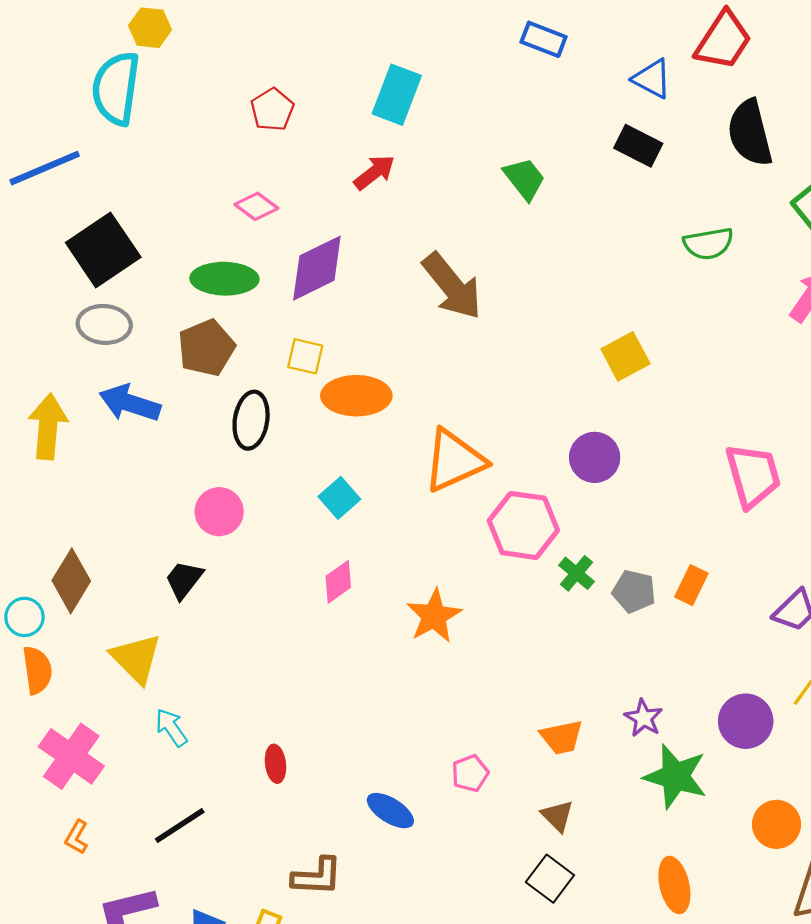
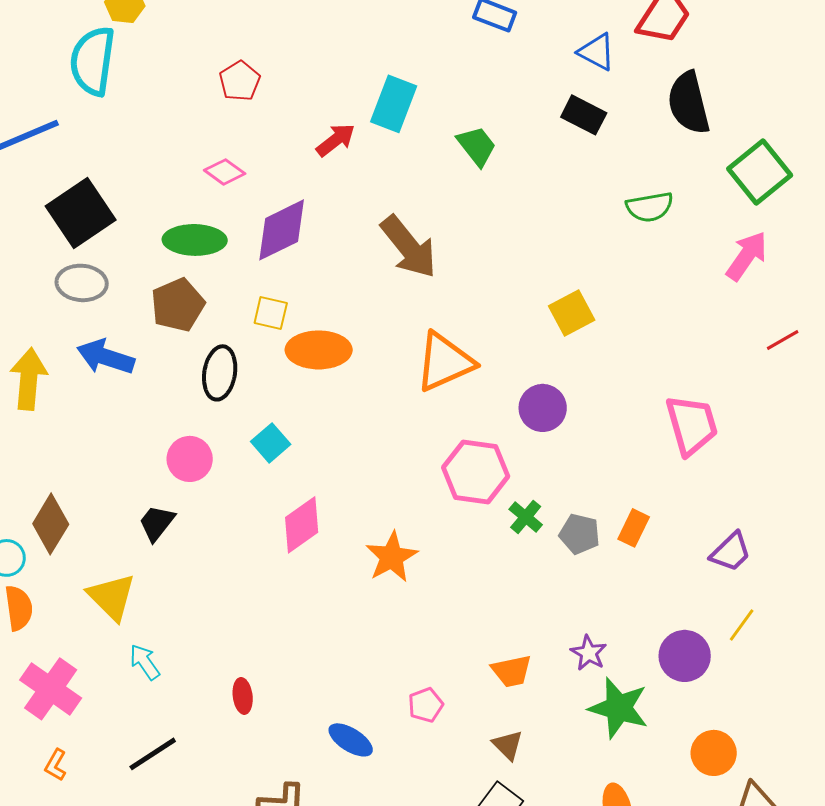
cyan rectangle: (397, 95) -> (394, 104), moved
orange triangle: (454, 461) -> (445, 362), moved
cyan square: (339, 498) -> (271, 443), moved
pink diamond: (338, 582) -> (302, 525), size x1.4

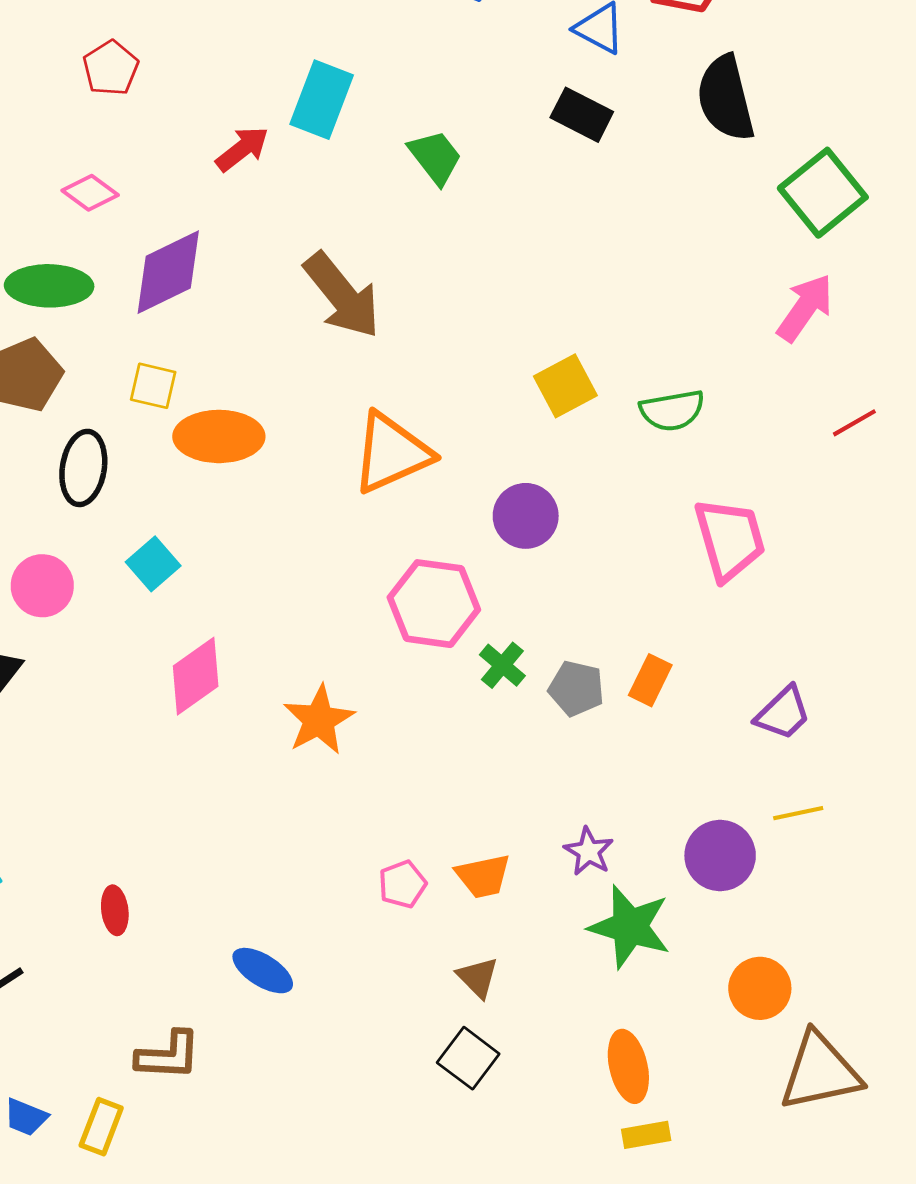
green semicircle: (650, 207) -> (672, 410), moved
yellow line: (742, 625) -> (798, 813), turned 42
pink pentagon: (426, 705) -> (402, 884), moved

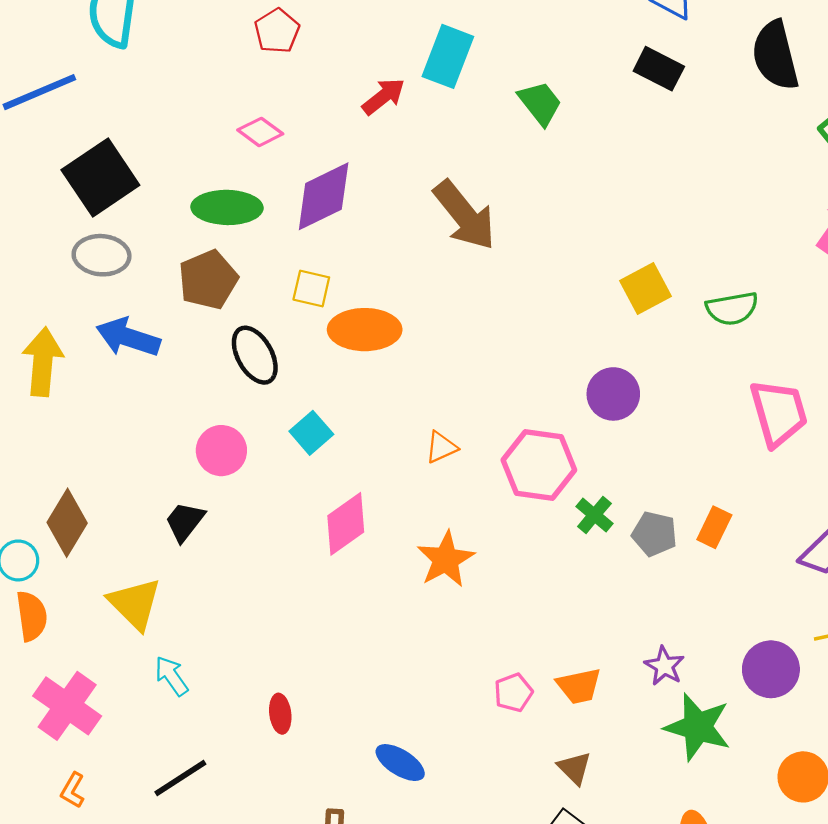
orange triangle: (391, 453) -> (441, 447), moved, size x0.5
black ellipse: (83, 468) -> (255, 355), turned -38

